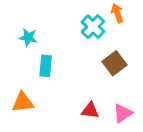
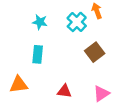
cyan star: (28, 37) -> (40, 22), moved
red triangle: (90, 110) -> (64, 91), moved

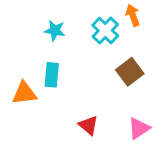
orange triangle: (19, 85) -> (24, 93), moved
red triangle: (64, 91) -> (88, 125), turned 32

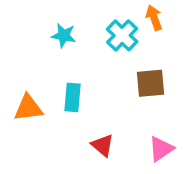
brown square: (130, 72) -> (150, 83), turned 32
cyan rectangle: (52, 75) -> (72, 97), moved

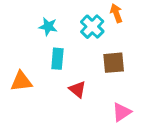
cyan rectangle: (72, 97) -> (57, 59), moved
red triangle: (103, 145) -> (77, 89), moved

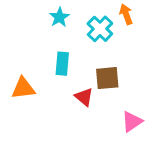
cyan star: (48, 27) -> (59, 17), moved, turned 30
brown square: (114, 63) -> (107, 78), moved

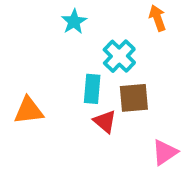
cyan cross: (100, 29) -> (119, 56), moved
cyan rectangle: (62, 64) -> (92, 89), moved

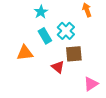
cyan rectangle: (92, 89) -> (45, 36), moved, turned -35
orange triangle: (29, 111) -> (25, 53), moved

